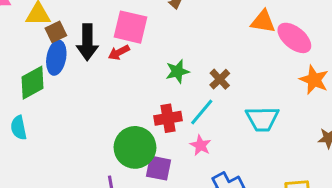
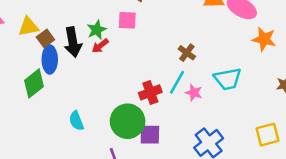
pink square: (130, 27) -> (127, 20), moved, size x0.7
green star: (177, 71) -> (97, 30), moved
cyan semicircle: (19, 128) -> (76, 121), moved
pink star: (200, 145) -> (194, 93), moved

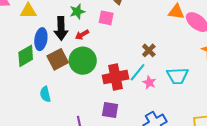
green star: (97, 30) -> (77, 12), moved
brown square: (45, 38) -> (58, 59), moved, size x1.5
red cross: (150, 92) -> (115, 77), size x1.4
cyan semicircle: (76, 121) -> (45, 94), moved
green circle: (128, 121) -> (83, 61), moved

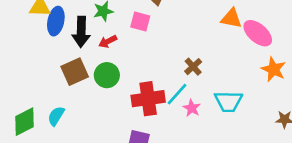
blue ellipse: (41, 39) -> (56, 21), moved
green diamond: (26, 56) -> (24, 122), moved
green circle: (83, 61) -> (107, 75), size x0.7
cyan semicircle: (45, 94) -> (56, 116), turned 42

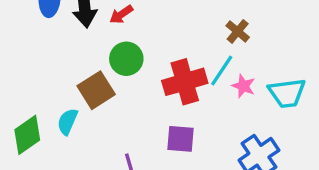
brown square: (75, 72) -> (96, 90), moved
cyan trapezoid: (229, 101) -> (287, 93), moved

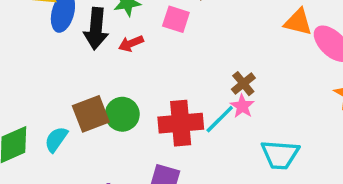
green circle: (126, 59) -> (122, 114), moved
pink star: (243, 86) -> (242, 106), moved

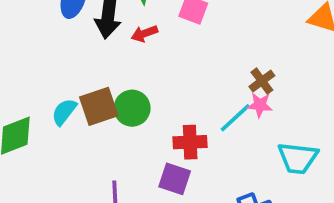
pink star: (242, 106) -> (260, 105), turned -30
red cross: (181, 123) -> (190, 142), moved, size x0.7
cyan semicircle: (56, 139) -> (64, 112), moved

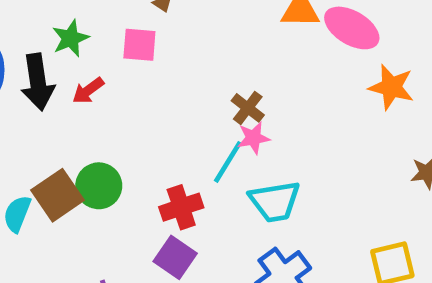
cyan trapezoid: (298, 158) -> (275, 201), moved
purple square: (175, 179) -> (175, 257), turned 32

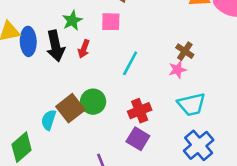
red arrow: (88, 90) -> (84, 49), turned -30
brown cross: (248, 108) -> (185, 51), moved
cyan line: (228, 162) -> (130, 63), moved

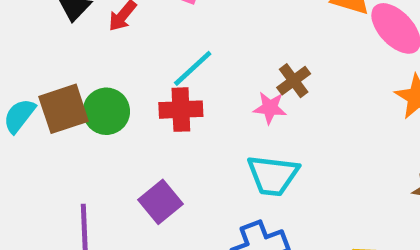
red cross: (140, 111) -> (181, 110), moved

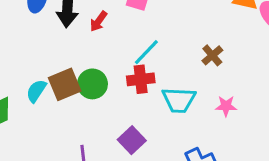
pink star: (270, 108) -> (226, 106), moved
cyan trapezoid: (273, 175) -> (179, 100), moved

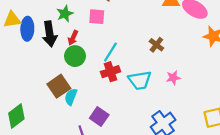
green circle: (92, 84) -> (75, 56), moved
cyan semicircle: (36, 91) -> (71, 97), moved
purple square: (132, 140) -> (99, 116), moved

